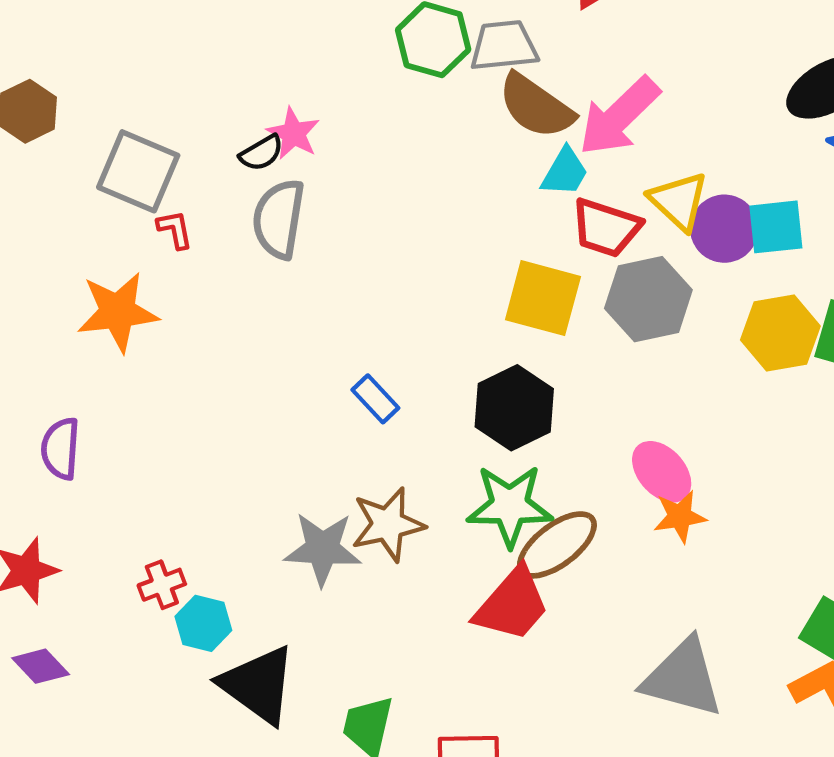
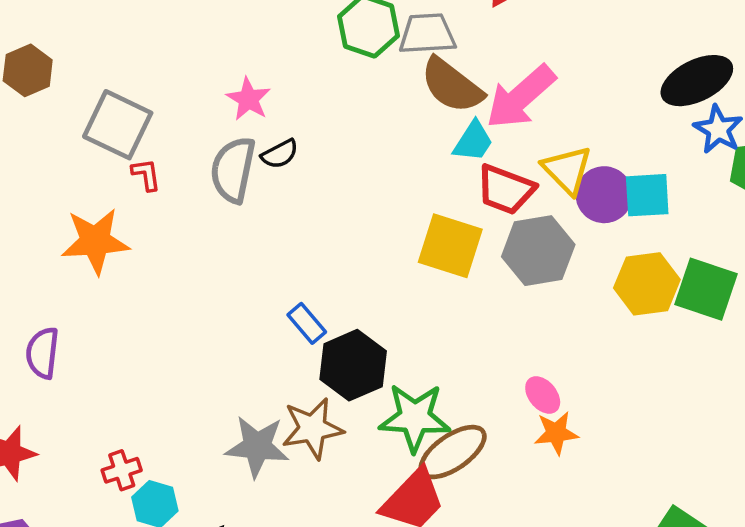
black semicircle: (261, 153) -> (280, 154), moved
black hexagon: (514, 408) -> (353, 365), moved
pink ellipse: (662, 472) -> (543, 395), size x0.7

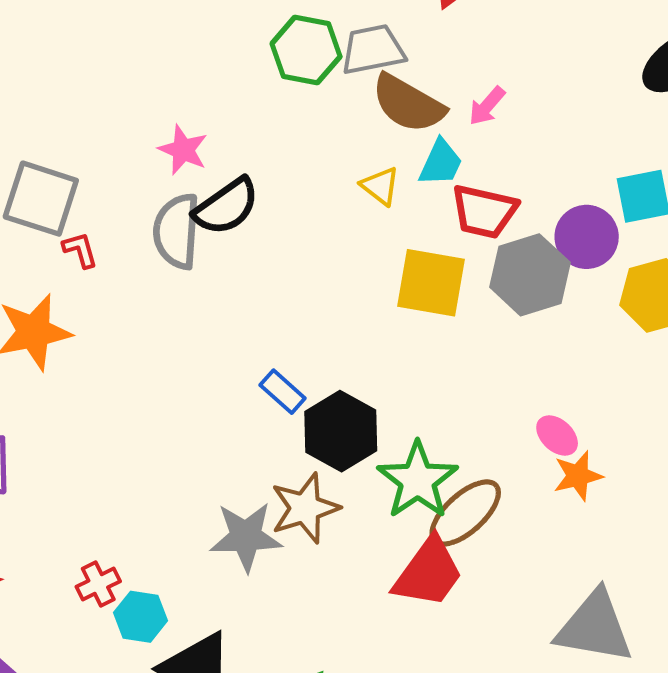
pink arrow: (521, 97) -> (487, 106), size x0.5
black semicircle: (280, 154) -> (226, 207), size x1.6
yellow triangle: (567, 170) -> (380, 186), moved, size x0.7
purple circle: (604, 195) -> (587, 237), moved
green star: (415, 418) -> (418, 480), turned -30

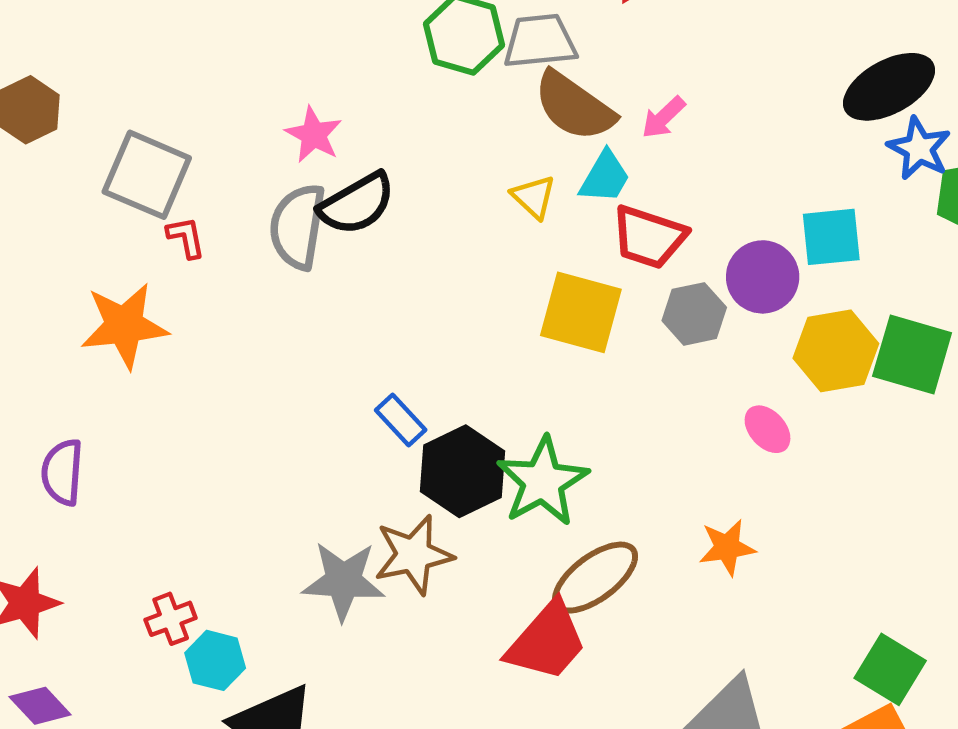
gray hexagon: (530, 275) -> (694, 314), size x0.7
pink ellipse: (557, 435) -> (768, 429), moved
green star: (418, 480) -> (543, 481), moved

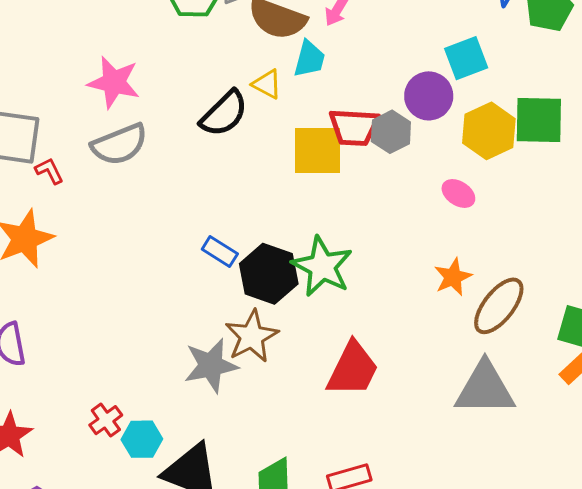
pink star: (314, 135) -> (114, 82), size x1.4
black semicircle: (357, 204) -> (224, 114), moved
gray semicircle: (298, 226) -> (119, 144), turned -106
red trapezoid: (649, 237) -> (354, 127), moved
brown ellipse: (595, 578) -> (499, 306), moved

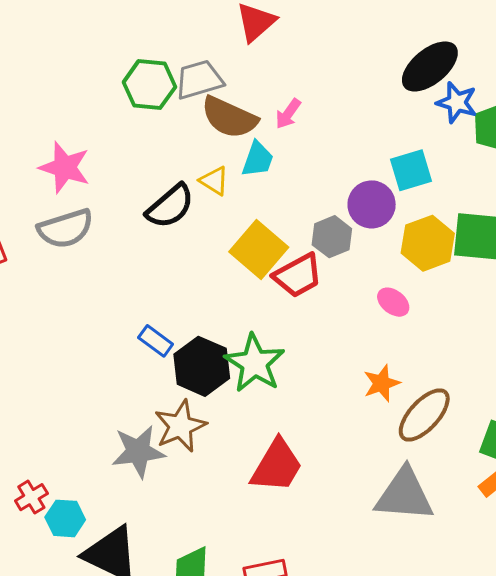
red trapezoid: (354, 127) -> (298, 275), moved, turned -36
yellow square: (318, 151) -> (259, 249), turned 36

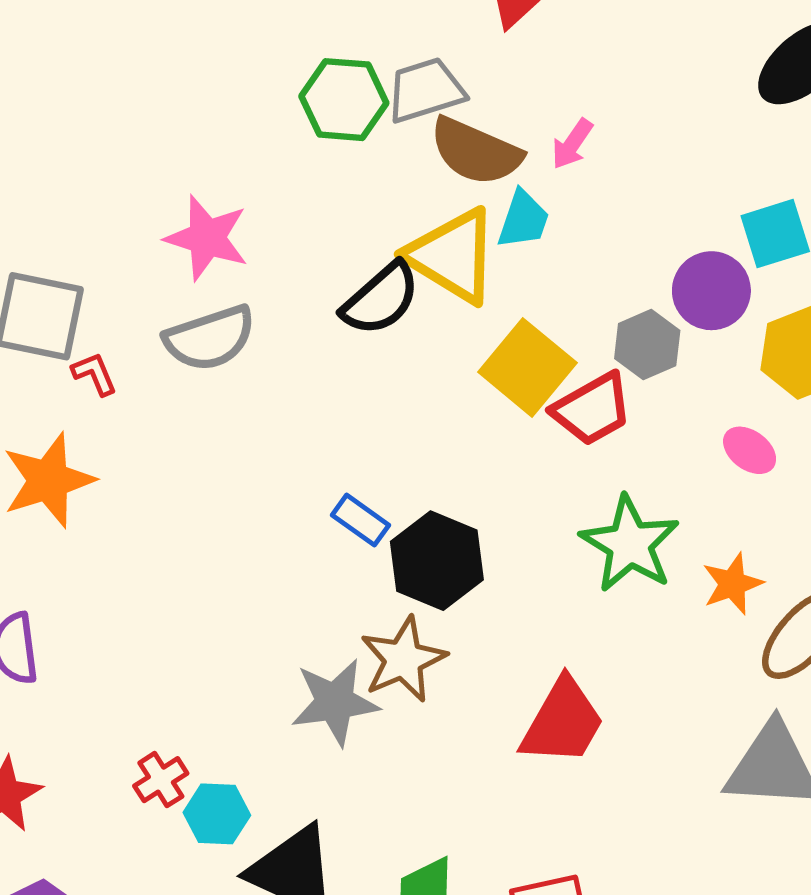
yellow triangle: (214, 181) -> (453, 256), size x2.0
green star: (255, 363) -> (630, 544), moved

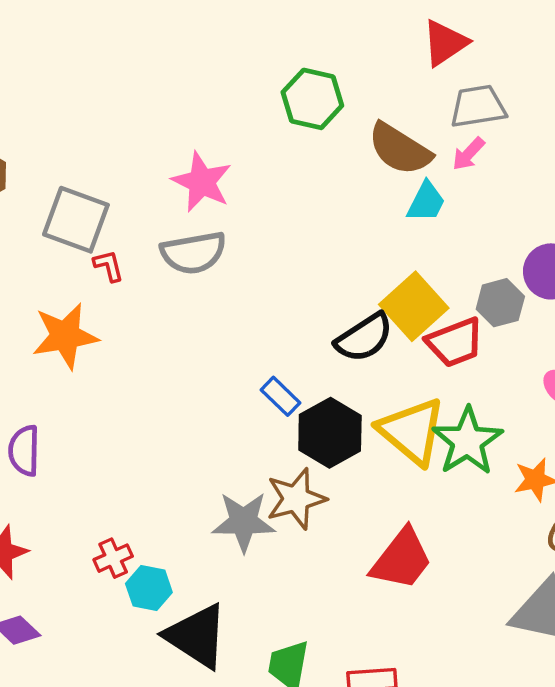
gray trapezoid: (425, 90) -> (478, 106), moved
yellow triangle: (453, 256) -> (412, 431), moved
black semicircle: (381, 299) -> (364, 338), moved

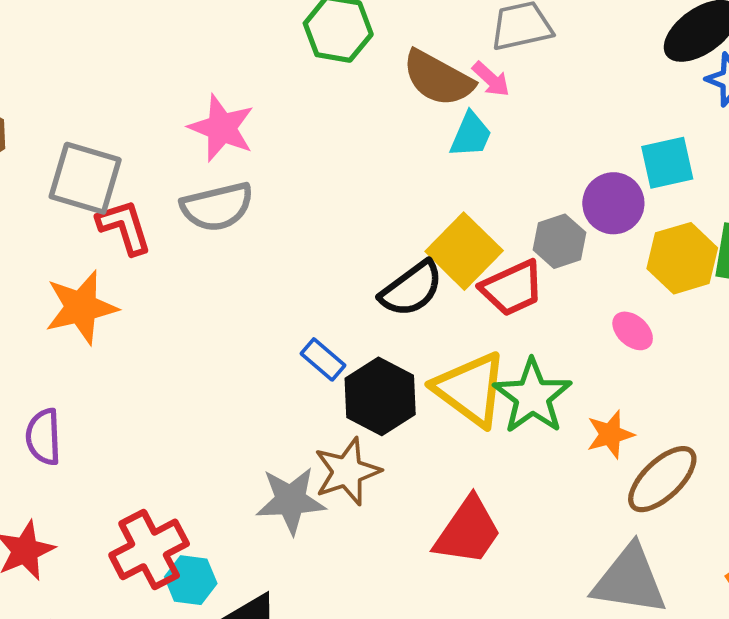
pink arrow: (468, 154) -> (491, 79), moved, turned -87
red L-shape: (109, 266) -> (124, 227), size x1.6
red cross: (113, 558) -> (149, 549), size x1.8

